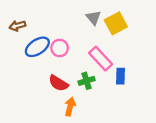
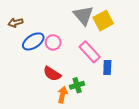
gray triangle: (94, 18) -> (83, 15), size x1.5
green cross: (87, 81) -> (77, 85), moved

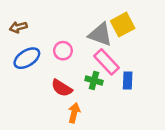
gray triangle: (83, 15) -> (100, 35), moved, turned -30
blue ellipse: (33, 41) -> (27, 58), moved
green cross: (77, 85) -> (94, 81), moved, turned 32

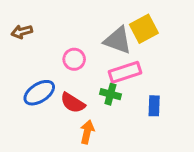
blue ellipse: (27, 58) -> (39, 93), moved
pink rectangle: (106, 62) -> (125, 72), turned -65
blue rectangle: (128, 81) -> (154, 106), moved

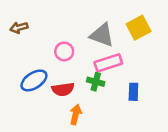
yellow square: (144, 29) -> (139, 28), moved
red semicircle: (73, 103) -> (63, 89), turned -40

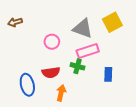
blue ellipse: (34, 80) -> (27, 85), moved, turned -70

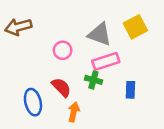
brown arrow: (15, 22) -> (18, 27), size x1.5
red semicircle: (51, 72) -> (61, 87), turned -126

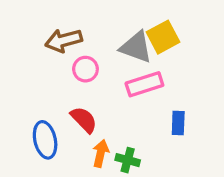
brown arrow: (18, 27) -> (64, 40), moved
yellow square: (135, 27) -> (163, 37), moved
green cross: (93, 80) -> (128, 160), moved

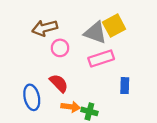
orange arrow: (101, 153) -> (71, 107), turned 84

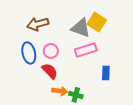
yellow square: (114, 26) -> (97, 22), turned -30
pink circle: (60, 48) -> (51, 51), moved
blue ellipse: (32, 97) -> (29, 53), moved

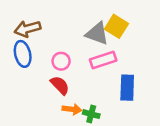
brown arrow: (38, 24) -> (27, 29), moved
blue ellipse: (29, 53) -> (23, 54), moved
blue rectangle: (106, 73) -> (127, 88), size x1.5

